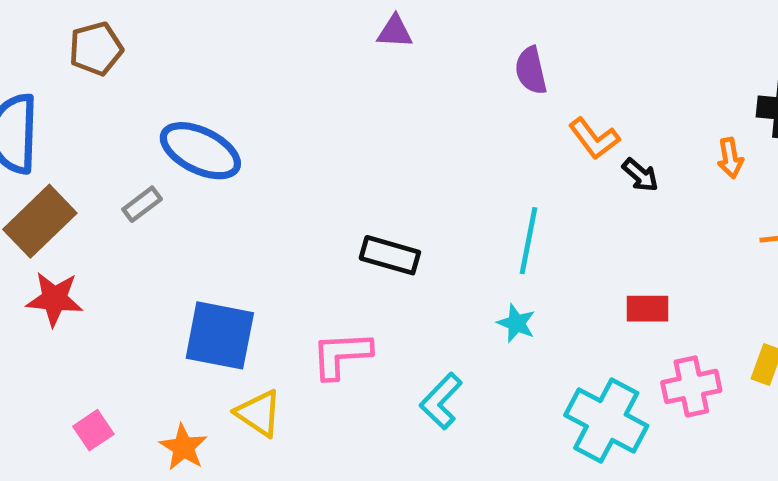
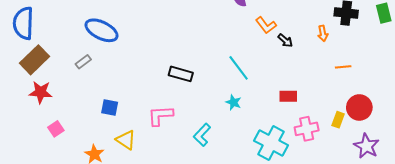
gray rectangle: (142, 204) -> (83, 62), moved
cyan line: (528, 241) -> (239, 68), turned -48
blue square: (220, 335) -> (110, 107), size x0.6
pink square: (93, 430) -> (56, 129), moved

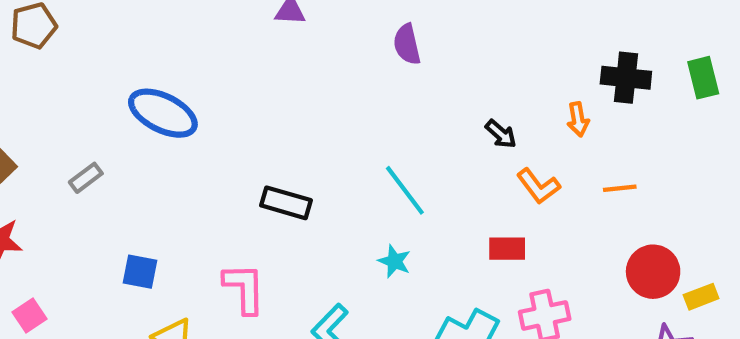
orange L-shape: (266, 25) -> (538, 186), moved
blue ellipse: (102, 30) -> (163, 113), moved
pink L-shape: (160, 116) -> (244, 288), turned 92
yellow rectangle: (338, 120) -> (701, 297), moved, turned 49

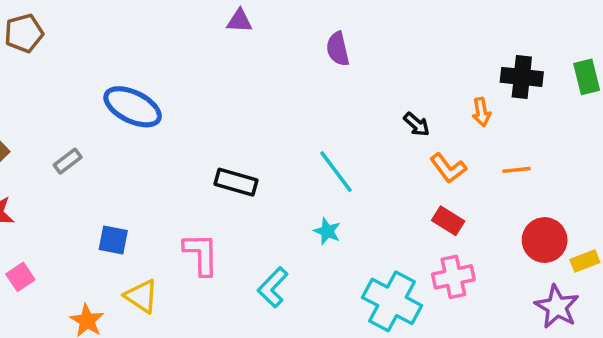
red rectangle: (507, 249) -> (448, 221), moved, turned 32

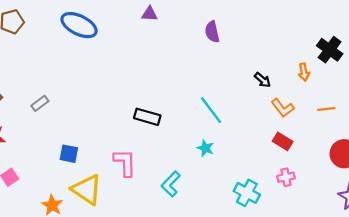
black cross: (522, 77) -> (330, 50), turned 30
blue ellipse: (133, 107) -> (79, 25), moved
pink cross: (453, 277) -> (286, 177), size x0.7
yellow triangle: (141, 296) -> (87, 190), size x1.4
cyan cross: (392, 301) -> (247, 193), size x0.7

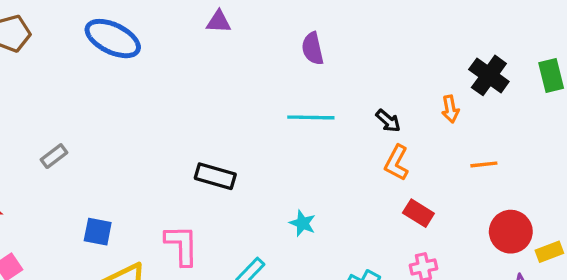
orange L-shape: (283, 108) -> (397, 163), moved, turned 65
cyan line: (211, 110) -> (311, 117), moved, turned -52

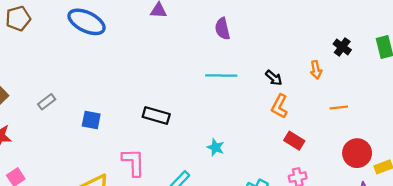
black cross: (489, 75) -> (342, 47), size x0.7
blue square: (98, 232) -> (91, 120), moved

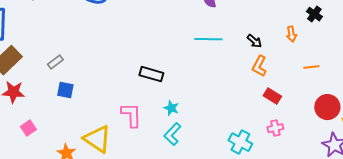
blue square: (91, 120) -> (65, 90), moved
cyan star: (216, 147) -> (171, 108), moved

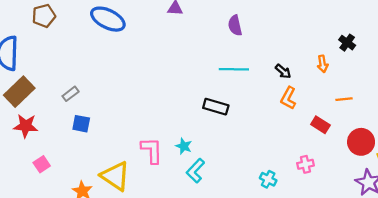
black rectangle: (151, 74) -> (216, 107), moved
red rectangle: (272, 96) -> (320, 125), moved
cyan star: (171, 108) -> (184, 146), moved
cyan cross: (240, 142) -> (268, 179), size x0.7

